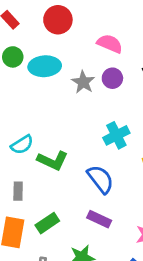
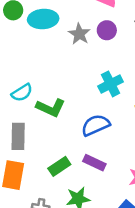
blue semicircle: (100, 179) -> (96, 125), turned -76
gray rectangle: (18, 191) -> (18, 136), size x1.5
green rectangle: (47, 223) -> (59, 166), moved

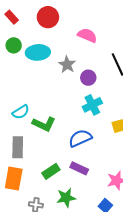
purple circle: (107, 30) -> (88, 78), moved

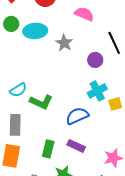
purple circle: (88, 78) -> (95, 60), moved
cyan cross: (92, 105) -> (97, 91), moved
green rectangle: (51, 171) -> (48, 149), turned -42

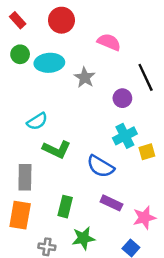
cyan semicircle: (18, 90) -> (37, 121), moved
blue semicircle: (77, 116) -> (100, 166), turned -125
purple rectangle: (76, 146) -> (111, 203), moved

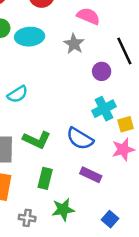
gray star: (85, 77) -> (74, 44), moved
green L-shape: (57, 149) -> (37, 140), moved
pink star: (144, 218) -> (123, 149), moved

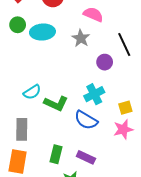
cyan semicircle: (18, 94) -> (32, 92), moved
cyan cross: (104, 109) -> (94, 94), moved
green L-shape: (37, 140) -> (56, 103), moved
purple rectangle: (91, 175) -> (86, 157), moved

